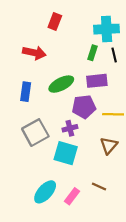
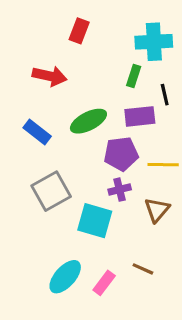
black line: (114, 55) -> (165, 95), moved
blue rectangle: (26, 92) -> (37, 132), turned -60
purple cross: (70, 128) -> (120, 190), moved

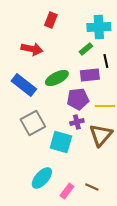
green rectangle: (134, 76) -> (86, 49), turned 32
blue rectangle: (37, 132) -> (24, 85), size x1.4
brown triangle: (157, 210) -> (101, 135), size x1.4
brown line: (143, 269) -> (92, 187), moved
pink rectangle: (104, 283) -> (67, 191), moved

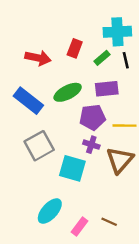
red rectangle: (51, 20) -> (75, 48), moved
black line: (106, 61) -> (126, 60), moved
purple cross: (77, 122) -> (91, 145), turned 32

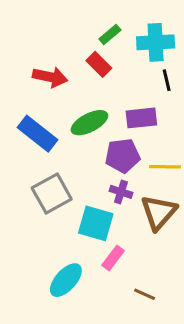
red rectangle: (75, 48) -> (99, 64), turned -66
green rectangle: (102, 58) -> (110, 34), moved
pink rectangle: (79, 226) -> (113, 258), moved

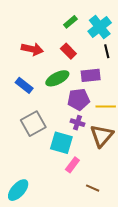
cyan cross: (156, 42) -> (100, 27), turned -35
red rectangle: (99, 64) -> (68, 51), moved
blue rectangle: (37, 134) -> (24, 85), size x0.7
cyan ellipse: (66, 280) -> (18, 190), moved

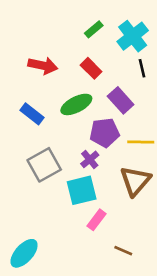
purple rectangle: (91, 75) -> (121, 100), turned 54
purple cross: (77, 123) -> (90, 159), moved, turned 32
cyan square: (61, 143) -> (82, 190), turned -30

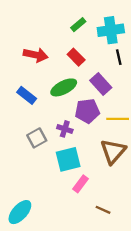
cyan cross: (133, 36) -> (111, 30), turned 30
purple cross: (90, 159) -> (65, 129), moved, turned -32
gray square: (44, 165) -> (37, 138), size x0.7

